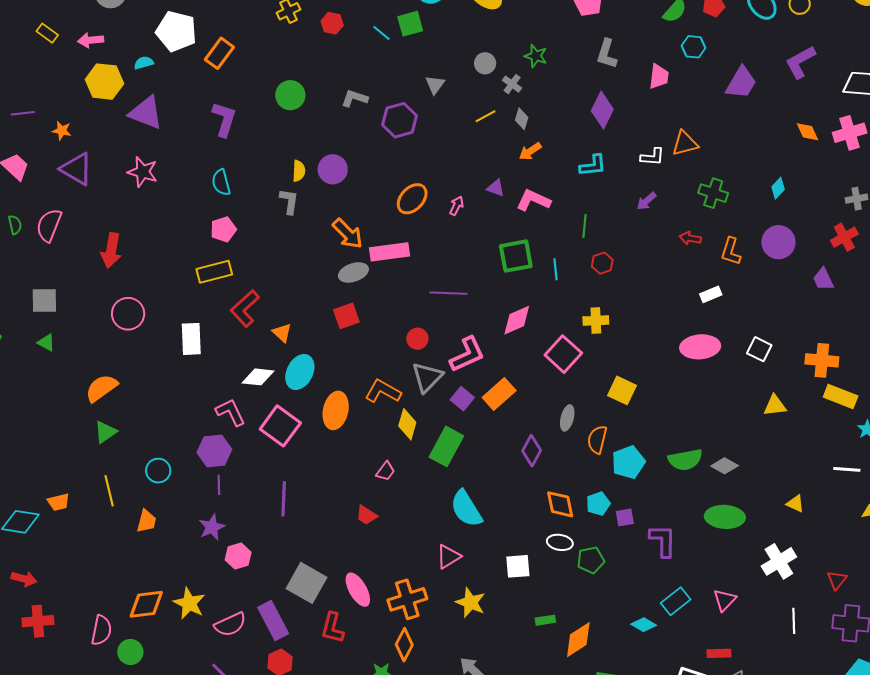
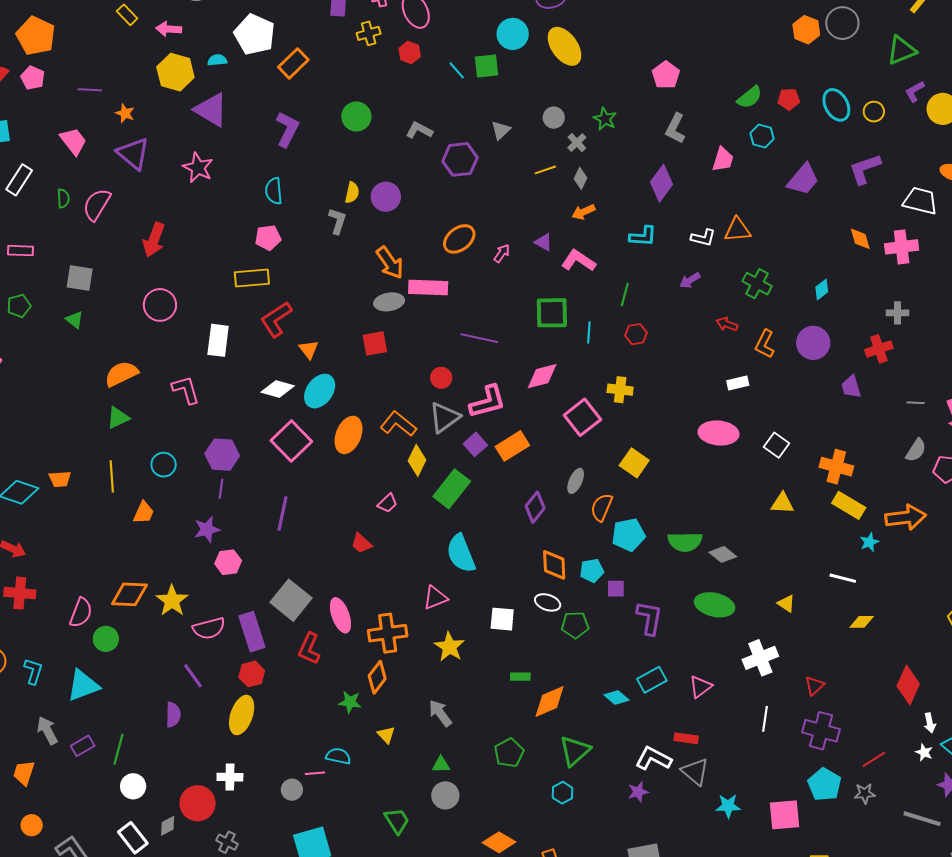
pink L-shape: (231, 412) -> (186, 390), moved

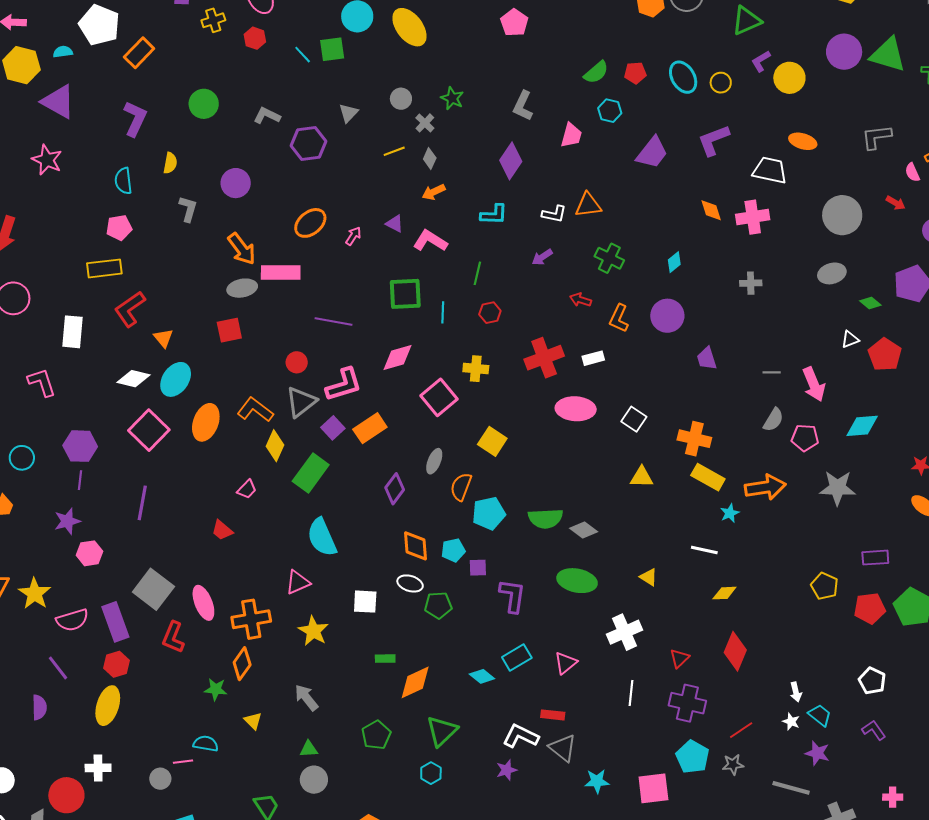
pink pentagon: (666, 75) -> (514, 23), moved
yellow semicircle: (352, 193) -> (170, 163), moved
red cross: (879, 349) -> (544, 358), moved, size x1.4
red diamond: (908, 685) -> (735, 651), moved

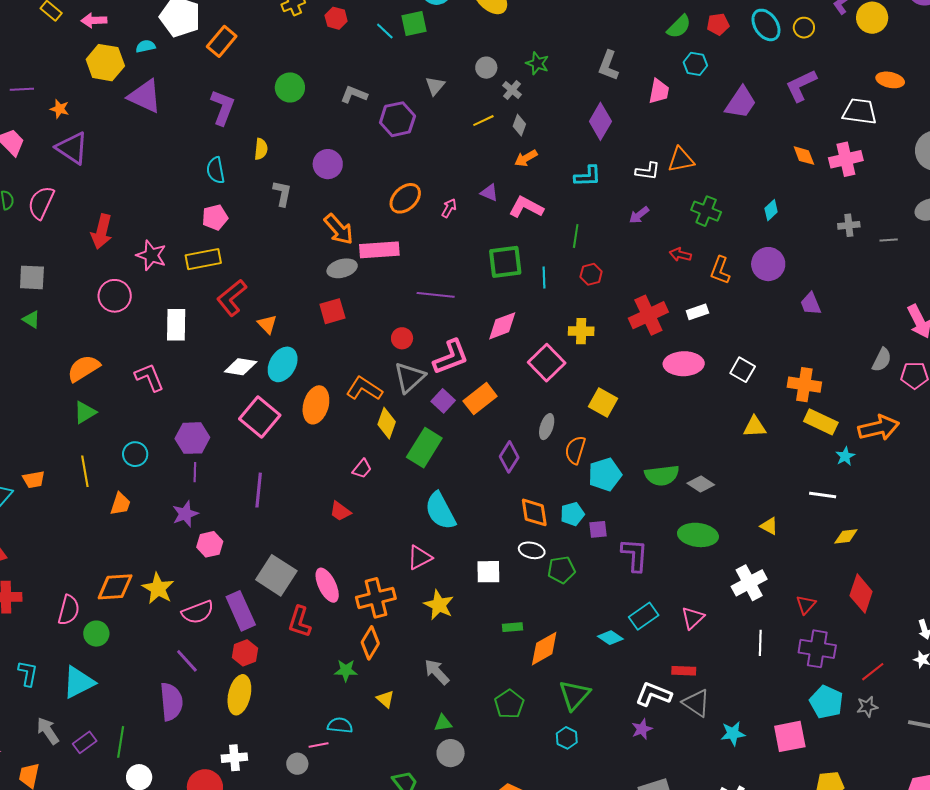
pink star: (47, 160) -> (151, 255), moved
gray line: (772, 372) -> (889, 240), moved
purple semicircle: (39, 707) -> (171, 702), size x1.5

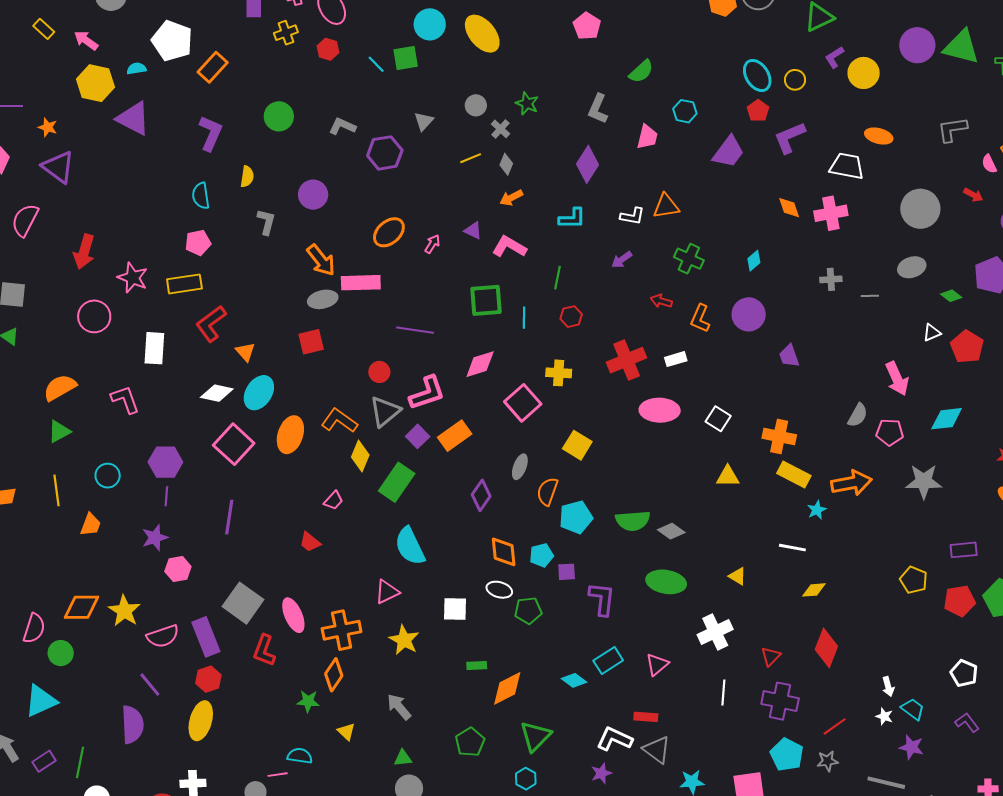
pink arrow: (94, 20) -> (86, 40), turned 35
red pentagon: (718, 24) -> (758, 111), moved, turned -30
green semicircle: (679, 27) -> (641, 71), moved

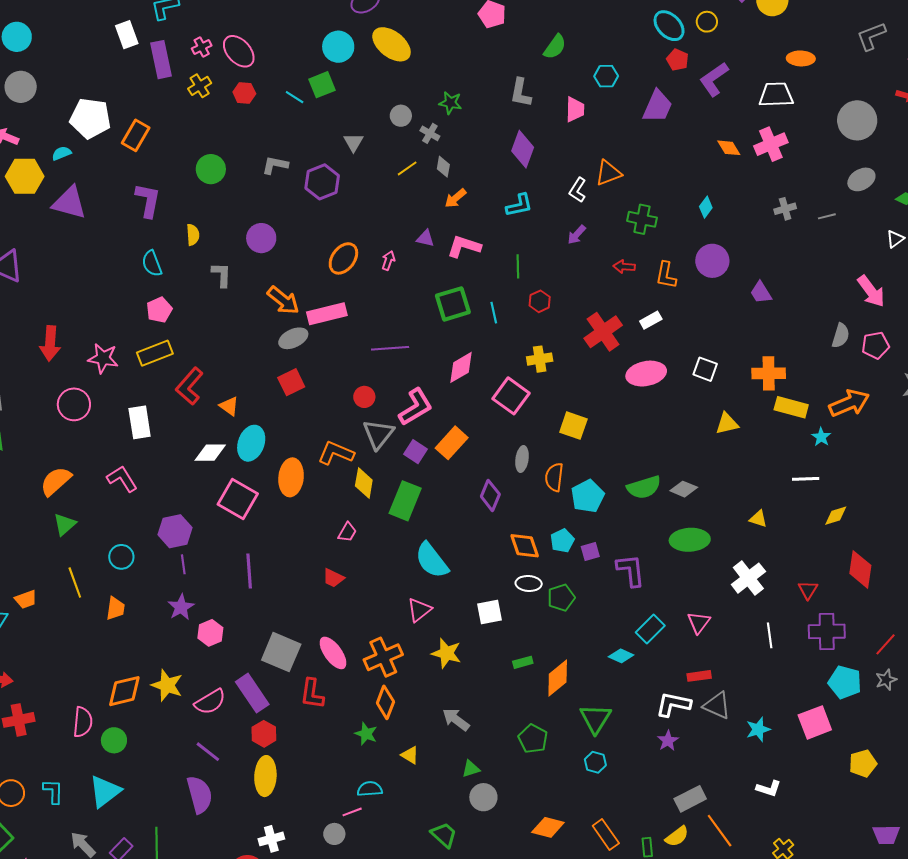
white L-shape: (632, 216) -> (578, 190), turned 125
green star: (308, 701) -> (366, 734), turned 30

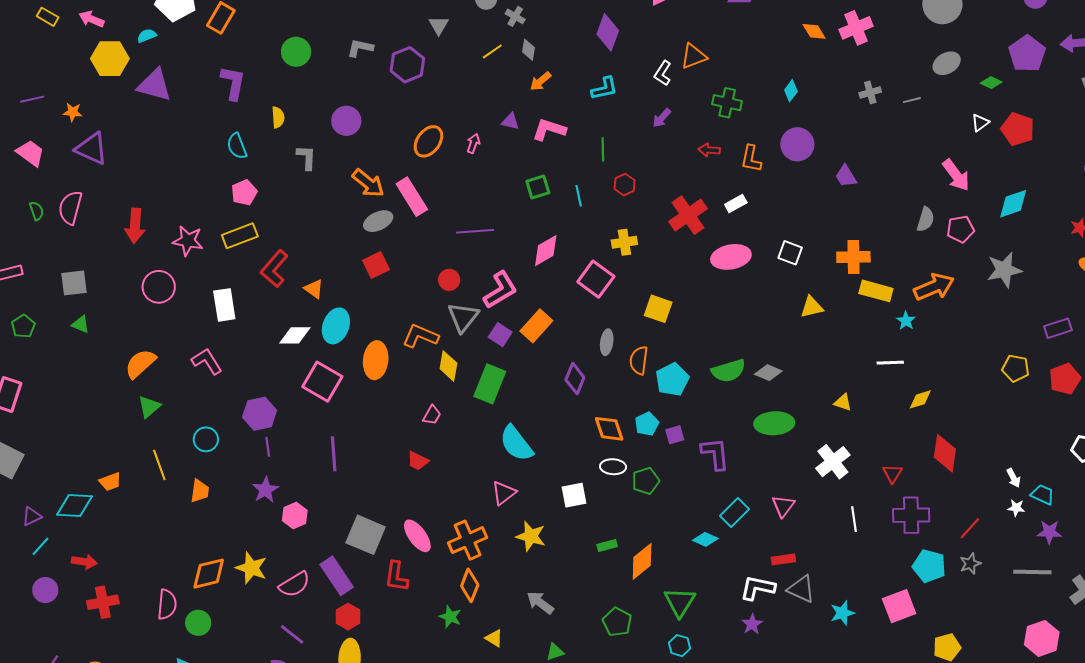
green square: (453, 304) -> (538, 187), size x0.7
pink rectangle: (327, 314) -> (412, 197), turned 72

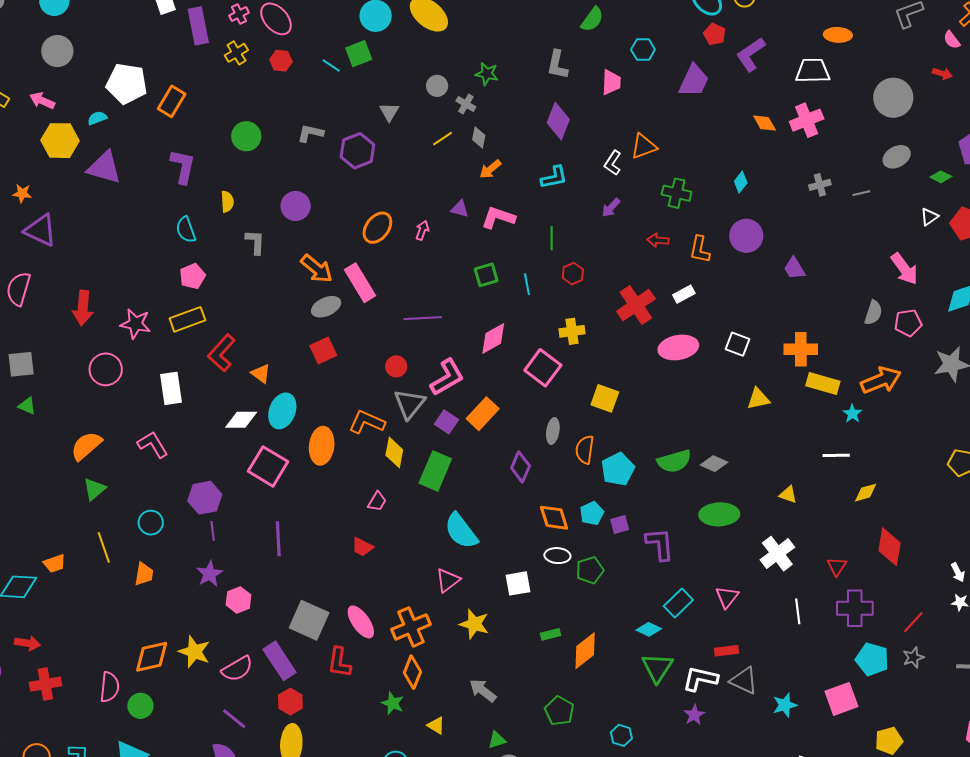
green triangle: (680, 602) -> (657, 668), moved

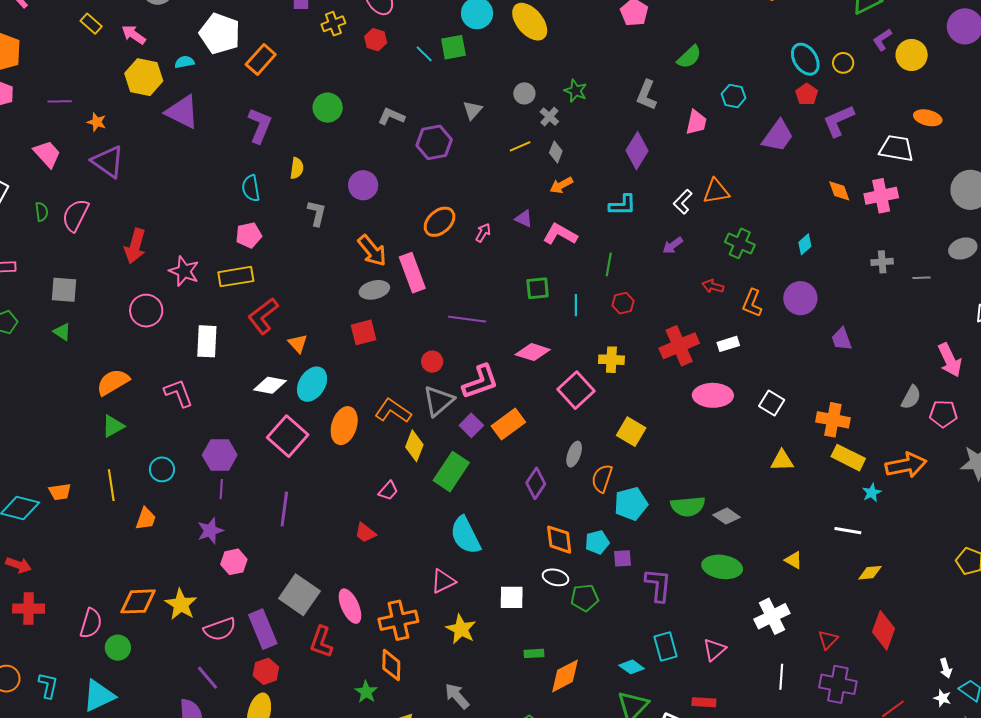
pink diamond: (493, 338) -> (533, 352), turned 36
cyan rectangle: (678, 603) -> (665, 646), turned -72
orange diamond: (412, 672) -> (391, 665), turned -32

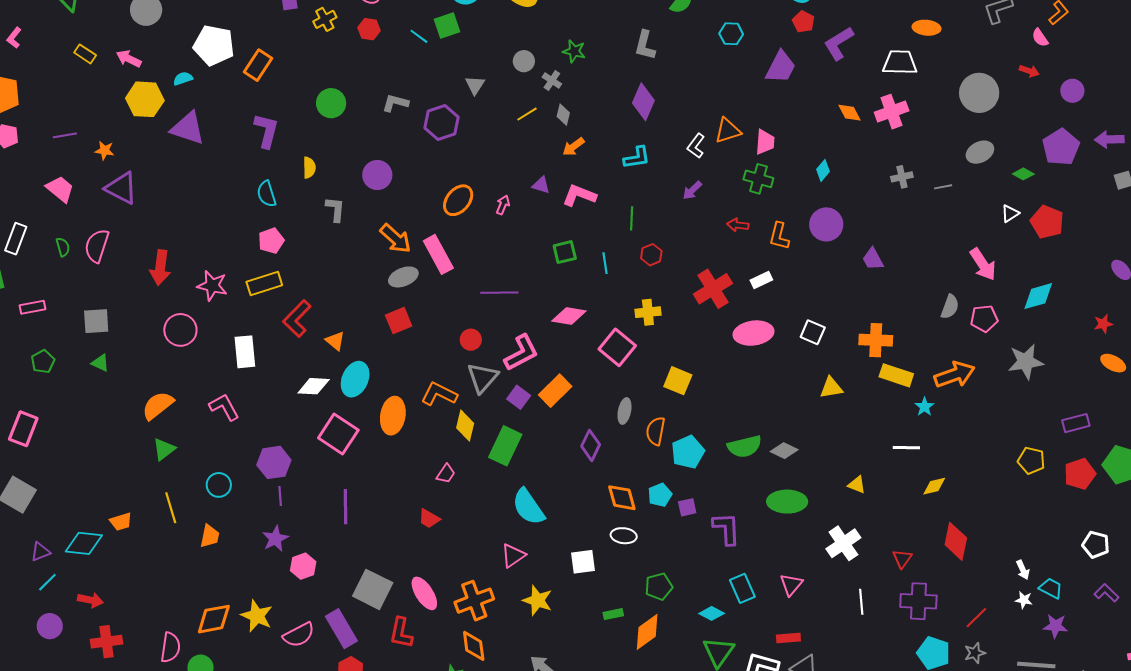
pink trapezoid: (696, 122) -> (765, 142), moved
green pentagon: (585, 598) -> (659, 586), moved

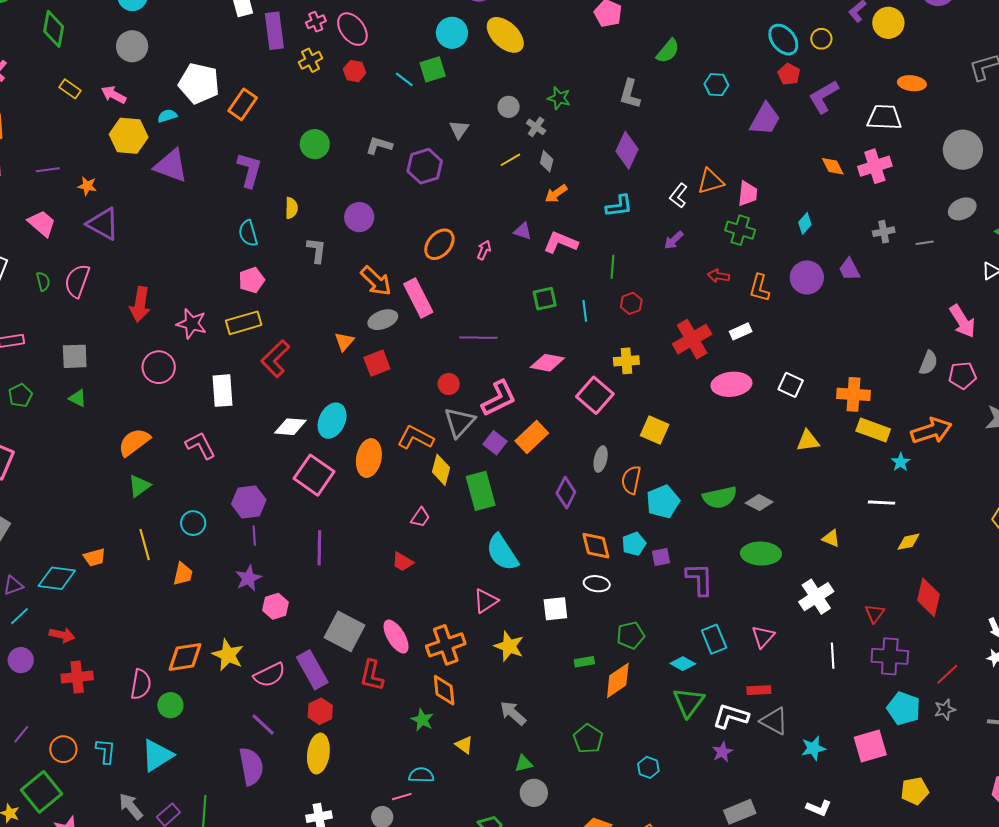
purple trapezoid: (873, 259) -> (849, 269), moved
orange triangle: (335, 341) -> (344, 342), moved, turned 30
green rectangle: (505, 446) -> (481, 491), turned -42

